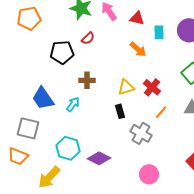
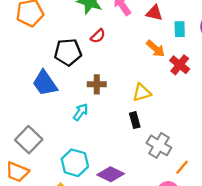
red cross: (152, 87) -> (180, 65), moved
blue trapezoid: (43, 98) -> (45, 83), moved
orange line: (161, 112) -> (182, 167), moved
gray square: (28, 128) -> (29, 140), turned 30

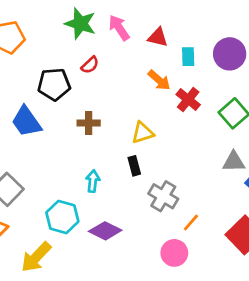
cyan arrow: (81, 112) -> (93, 181), moved, turned -30

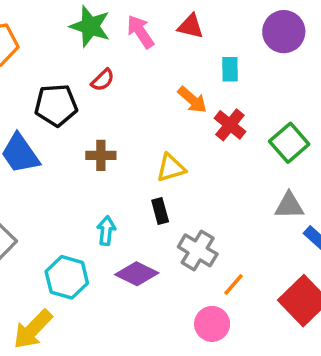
red triangle: (158, 37) -> (191, 26), moved
purple circle: (230, 54) -> (284, 32), moved
purple diamond: (105, 231) -> (137, 274), moved

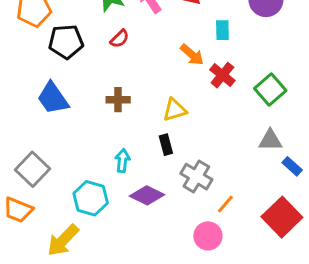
black pentagon: (56, 105) -> (66, 42), moved

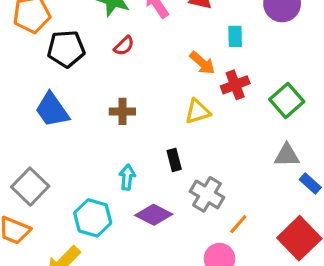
red cross: (222, 75) -> (235, 85), turned 30
yellow triangle: (175, 110) -> (198, 111), moved

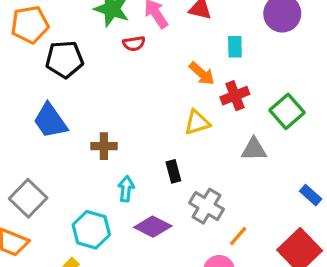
red semicircle: (124, 46) -> (134, 44), moved, turned 35
brown cross: (122, 111) -> (104, 146), moved
gray triangle: (287, 155) -> (254, 149), moved

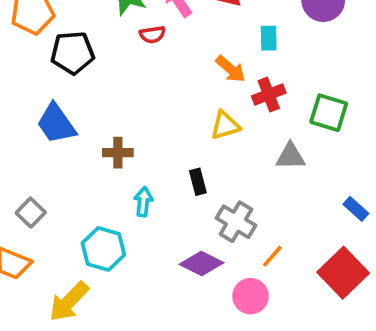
green square: (287, 111) -> (329, 113), turned -32
gray square: (28, 198) -> (31, 213), size x0.7
purple diamond: (153, 227) -> (201, 263), moved

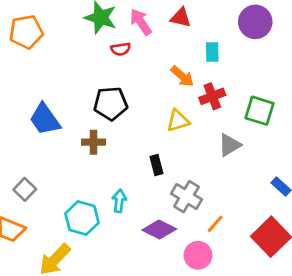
black pentagon: (73, 53) -> (111, 103), moved
gray triangle: (290, 156) -> (229, 145), turned -30
cyan arrow: (143, 202) -> (119, 201), moved

